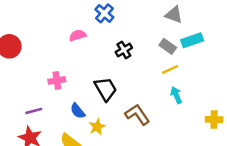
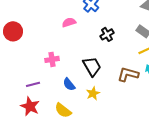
brown L-shape: (137, 115) -> (128, 74), moved, turned -40
yellow star: (97, 127) -> (93, 93), moved

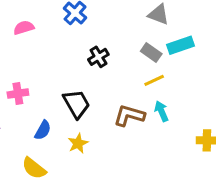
pink semicircle: (69, 22) -> (24, 28), moved
blue semicircle: (69, 84) -> (43, 130), turned -112

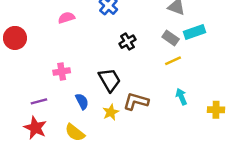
cyan arrow: (161, 111) -> (181, 97), moved
brown L-shape: (129, 116) -> (136, 101), moved
blue semicircle: (43, 130) -> (82, 101), turned -56

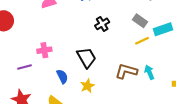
cyan rectangle: (195, 32) -> (163, 29), moved
purple line: (39, 101) -> (24, 67), moved
brown L-shape: (136, 101) -> (126, 71), moved

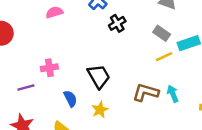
black cross: (102, 24) -> (117, 23), moved

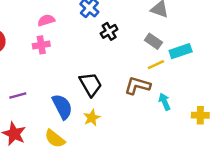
pink cross: (49, 68) -> (41, 45), moved
brown L-shape: (146, 92) -> (137, 86), moved
blue semicircle: (70, 99) -> (62, 107), size x1.5

